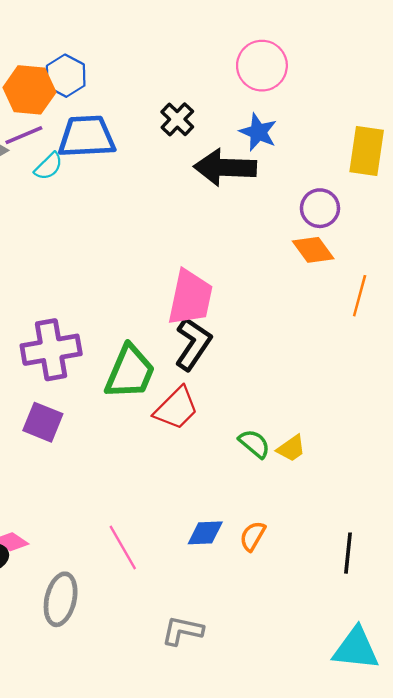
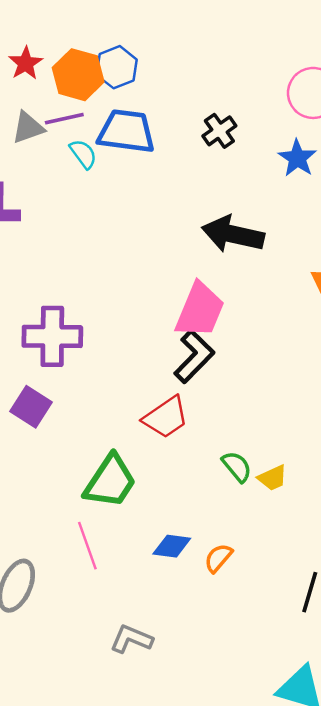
cyan semicircle: (49, 166) -> (83, 154), turned -92
black arrow: (225, 168) -> (233, 234), moved
green trapezoid: (130, 372) -> (110, 481), moved

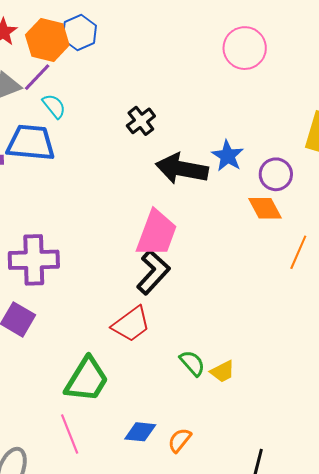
purple line: (64, 119) -> (37, 77), turned -32
blue trapezoid: (126, 131) -> (31, 143), moved
black cross: (219, 131) -> (141, 121), moved
blue star: (297, 158) -> (228, 156), moved

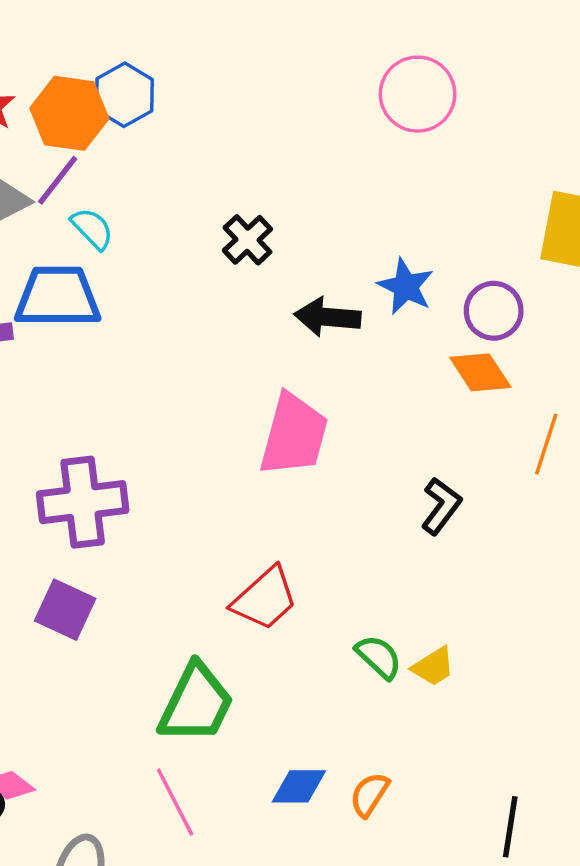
black arrow: (182, 169) -> (328, 317), size x0.7
black L-shape: (153, 272) -> (441, 506), moved, size x0.7

